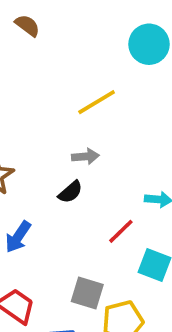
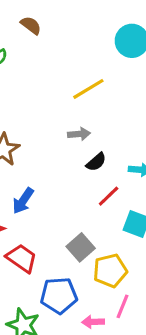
black semicircle: (70, 192) -> (96, 162), moved
gray square: (87, 293) -> (81, 247), turned 32

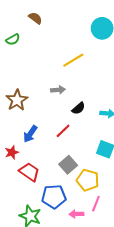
gray arrow: (79, 134) -> (58, 90), moved
red line: (109, 196) -> (63, 131), moved
yellow pentagon: (110, 271) -> (88, 180), turned 30

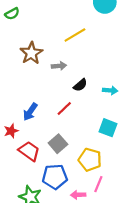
brown star: (17, 100) -> (31, 53), moved
gray square: (68, 165) -> (58, 144), moved

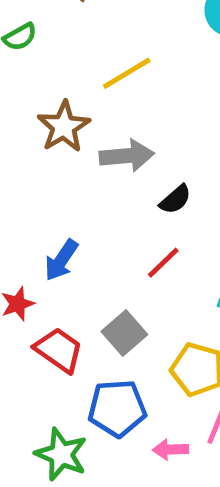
yellow line: (75, 35) -> (127, 73), moved
gray arrow: (59, 66) -> (127, 156), size x1.5
red line: (64, 109) -> (163, 263), moved

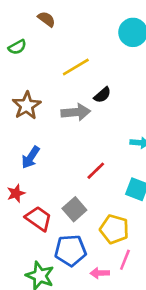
brown star: (64, 127) -> (27, 106), moved
black semicircle: (175, 199) -> (102, 95), moved
blue arrow: (61, 260) -> (31, 157), moved

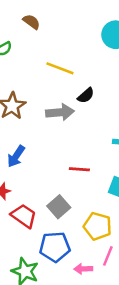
yellow line: (76, 67) -> (60, 68), turned 52
red line: (96, 171) -> (79, 169), turned 48

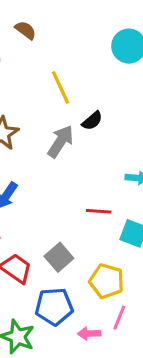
yellow line: (60, 68) -> (60, 87), turned 44
gray arrow: (60, 112) -> (60, 141), turned -52
red line: (79, 169) -> (99, 211), moved

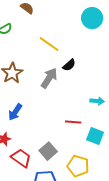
yellow line: (60, 87) -> (49, 44), turned -30

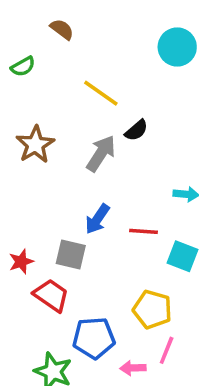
blue arrow: (15, 112) -> (97, 219), moved
gray square: (48, 151) -> (71, 255), moved, turned -36

